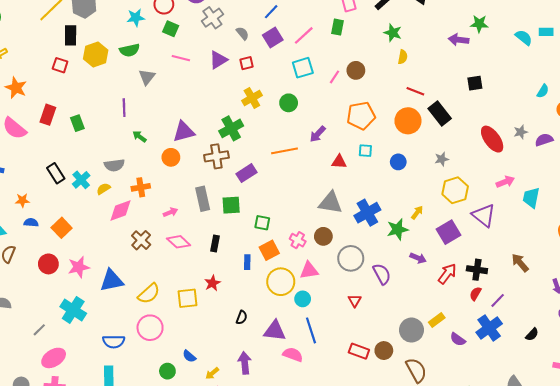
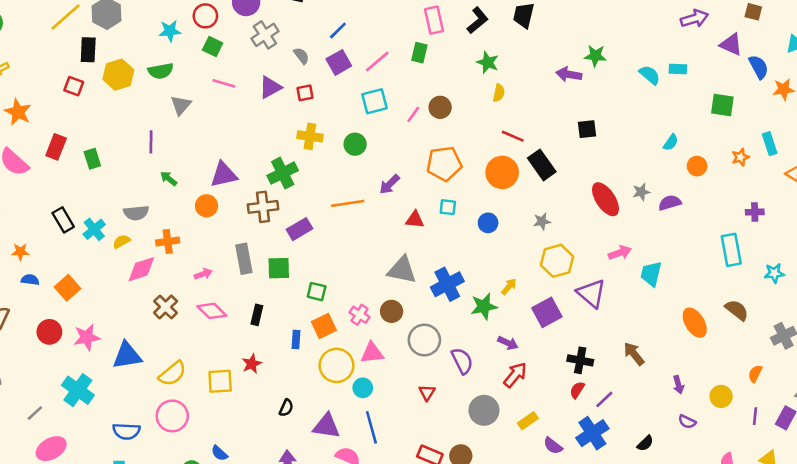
yellow cross: (252, 98) -> (310, 136), turned 36
red arrow: (447, 274) -> (515, 375), moved
gray circle: (411, 330) -> (484, 410), moved

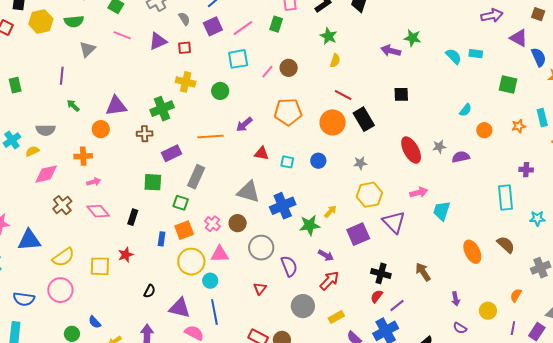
brown cross: (263, 207) -> (145, 134), size x0.7
cyan square: (448, 207) -> (287, 162), moved
orange cross: (168, 241) -> (83, 156), moved
gray rectangle: (244, 259) -> (196, 177), moved, turned 30

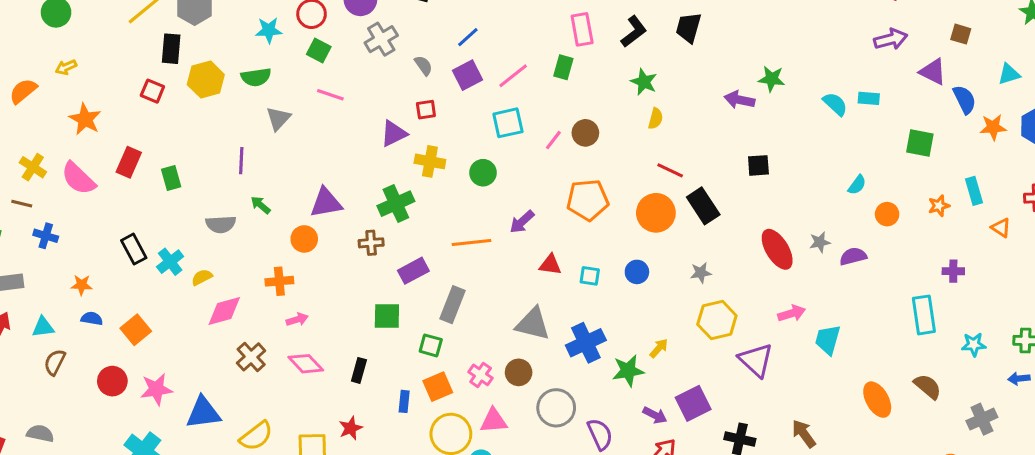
purple triangle: (158, 41) -> (394, 134), moved
gray semicircle: (46, 130) -> (221, 224), moved
purple square: (358, 234) -> (693, 403), moved

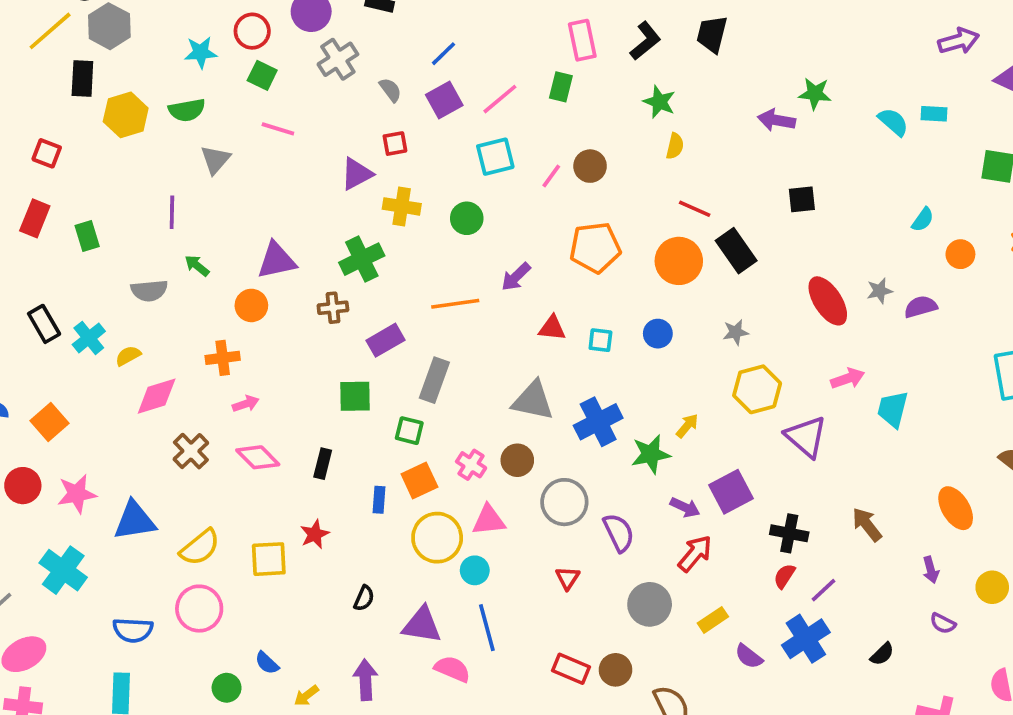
red square: (152, 91) -> (47, 153), moved
orange ellipse: (877, 400) -> (956, 508), moved

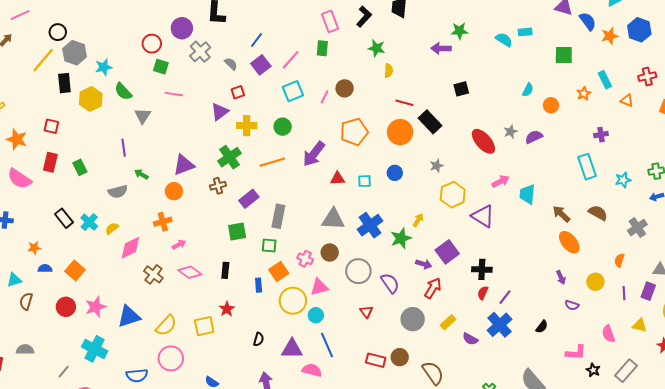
cyan star: (201, 52) -> (104, 67), moved
green semicircle: (187, 110) -> (123, 91), turned 66
purple arrow: (516, 277) -> (314, 154), size x1.5
orange line: (455, 304) -> (272, 162), moved
brown arrow: (867, 525) -> (561, 214), moved

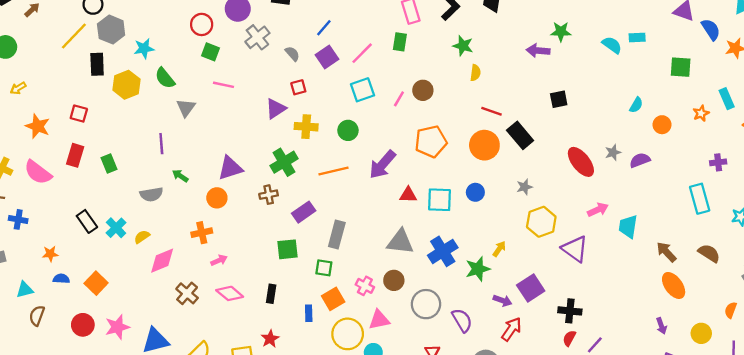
cyan square: (364, 181) -> (439, 200), size x1.6

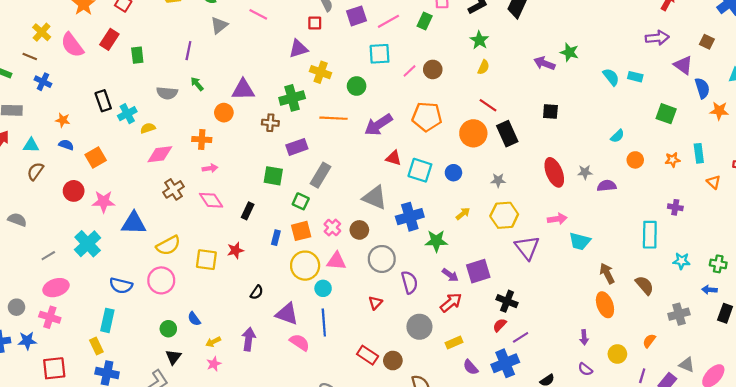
red square: (298, 87) -> (315, 23), moved
cyan trapezoid: (628, 227) -> (580, 241), turned -100
yellow arrow: (499, 249) -> (463, 214), moved

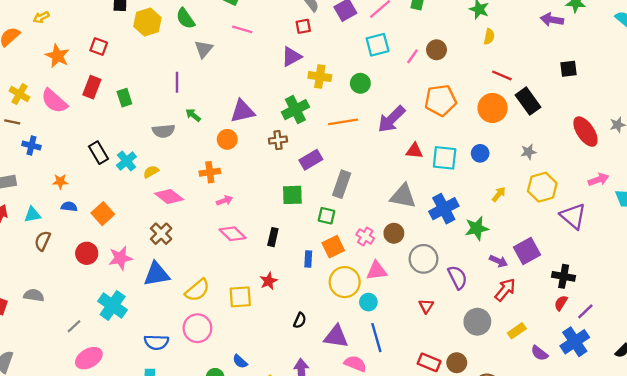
pink diamond: (160, 154) -> (169, 197), turned 56
brown cross: (174, 189) -> (161, 234), moved

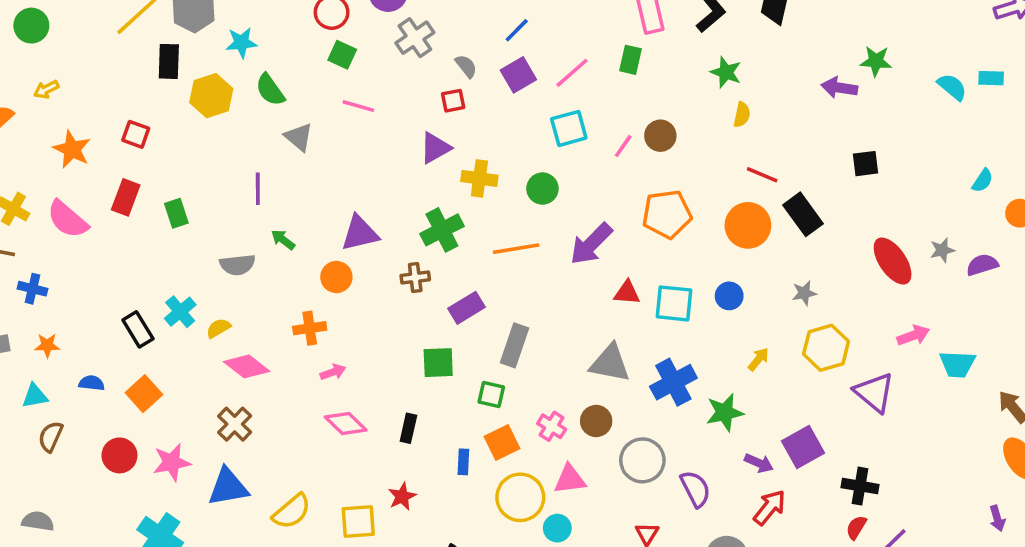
gray triangle: (204, 49) -> (299, 137), turned -30
black rectangle: (99, 153) -> (138, 329), moved
orange star: (60, 182) -> (47, 345), moved

